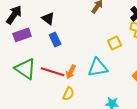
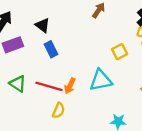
green triangle: (25, 69) -> (18, 84), size x0.7
yellow semicircle: (68, 94) -> (59, 110), moved

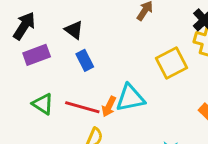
yellow square: (120, 52) -> (171, 63), size x1.5
cyan triangle: (101, 80) -> (130, 98), moved

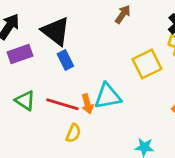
black triangle: (74, 30) -> (56, 31), size x1.6
orange arrow: (109, 106) -> (87, 104), turned -42

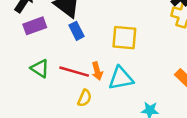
yellow square: (147, 64) -> (124, 38), moved, turned 32
cyan triangle: (108, 96) -> (121, 78), moved

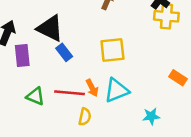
purple rectangle: (35, 26) -> (22, 55), turned -65

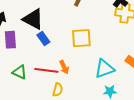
cyan triangle: (117, 90) -> (104, 69), moved

